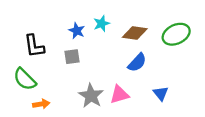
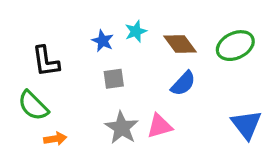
brown diamond: (135, 33) -> (180, 44), turned 45
gray square: (72, 57) -> (114, 79), moved
blue triangle: (161, 93) -> (246, 125), moved, size x1.5

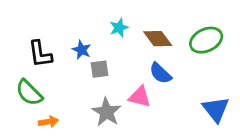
blue star: (103, 41) -> (82, 50), moved
blue semicircle: (183, 83) -> (160, 73), turned 90
pink triangle: (159, 126) -> (140, 97), moved, turned 30

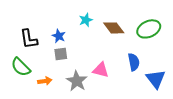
gray square: (100, 69) -> (61, 54), moved
blue semicircle: (160, 73) -> (134, 62), moved, turned -144
orange arrow: (48, 122) -> (45, 81), moved

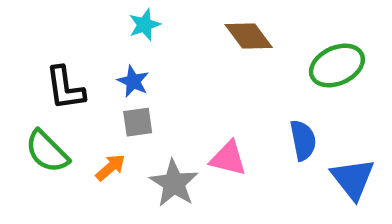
cyan star: (86, 20) -> (144, 25), moved
brown diamond: (114, 28) -> (249, 36), moved
orange arrow: (45, 81) -> (110, 167), moved, turned -32

